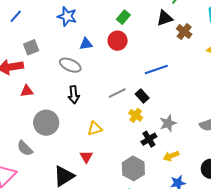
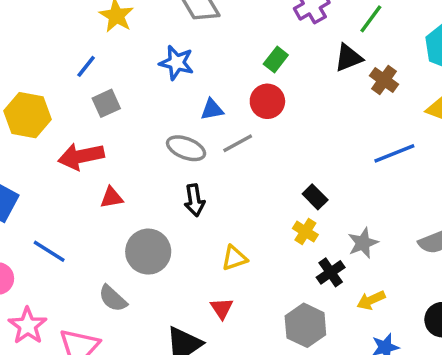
gray square: (31, 47) -> (106, 103), moved
blue line: (156, 69) -> (394, 153), moved
gray line: (117, 93) -> (238, 143), moved

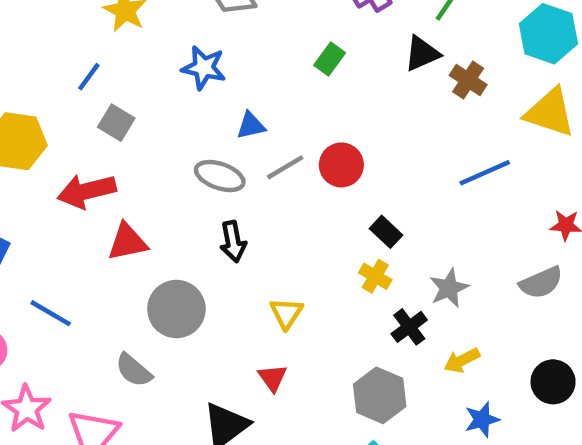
red circle: (267, 101) -> (341, 165), moved
gray square: (106, 103) -> (116, 123), turned -32
red triangle: (112, 198) -> (127, 242), size x1.4
yellow triangle: (234, 258) -> (286, 313), turned -36

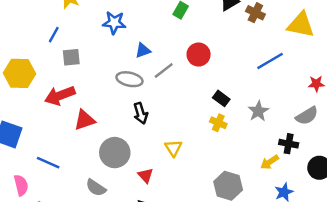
gray square: (116, 123) -> (71, 57), turned -30
red circle: (341, 165) -> (199, 55), moved
gray star: (449, 288) -> (258, 111), moved
black cross: (409, 327) -> (289, 144), moved, turned -36
red triangle: (273, 378) -> (145, 175), moved

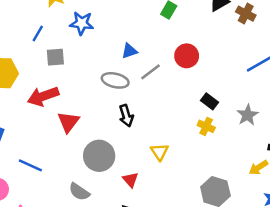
blue star: (114, 23) -> (82, 23), moved
red triangle: (85, 120) -> (68, 122), turned -35

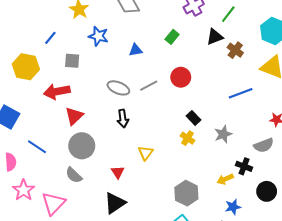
blue line: (38, 34) -> (50, 38), moved
blue triangle: (129, 51) -> (135, 50), moved
gray circle: (99, 156) -> (82, 146), moved

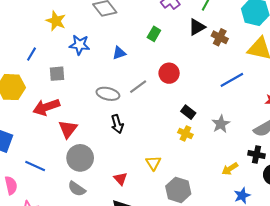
yellow triangle: (146, 153) -> (153, 163), moved
black cross: (244, 166) -> (256, 155), moved
gray hexagon: (186, 193) -> (178, 190), moved

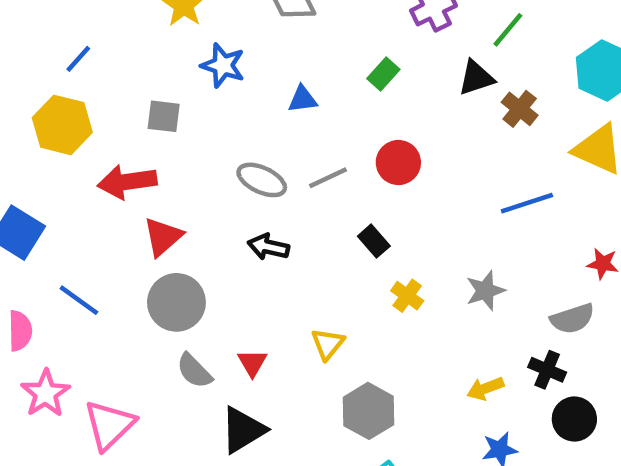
blue line: (31, 54) -> (78, 59), moved
black rectangle: (188, 112) -> (374, 241), moved
black arrow: (117, 124) -> (268, 247), turned 108
gray semicircle: (77, 189) -> (194, 371), moved

